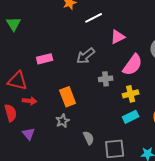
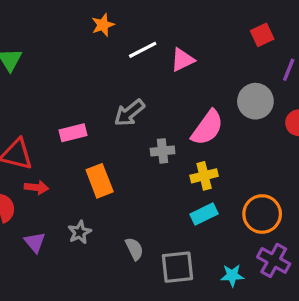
pink triangle: (118, 37) -> (182, 60), moved
pink rectangle: (45, 59) -> (73, 133), moved
gray star: (63, 121) -> (80, 232), moved

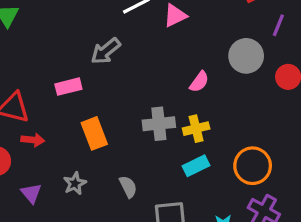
gray arrow: (129, 113) -> (106, 51), moved
pink semicircle: (207, 128) -> (199, 82), size x0.6
gray cross: (163, 151) -> (159, 124), moved, size x1.4
gray semicircle: (134, 249) -> (128, 187), moved

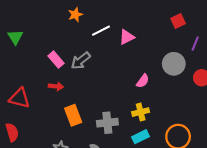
pink rectangle: (68, 87) -> (56, 60), moved, turned 63
gray cross: (159, 124) -> (107, 123), moved
red arrow: (33, 140) -> (56, 86), moved

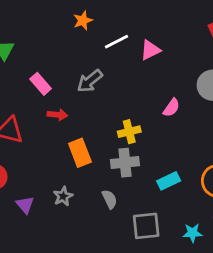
pink rectangle: (56, 60) -> (41, 84), moved
yellow cross: (141, 112) -> (129, 132), moved

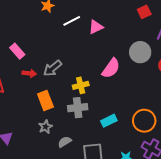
gray arrow: (90, 81) -> (52, 68), moved
pink semicircle: (171, 108) -> (111, 68), size x1.5
gray star: (63, 196) -> (45, 127), moved
gray semicircle: (109, 199) -> (65, 142), moved, turned -96

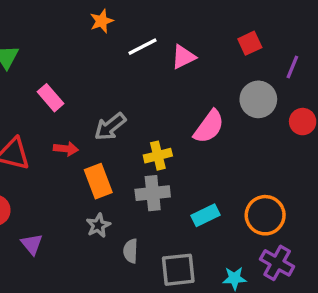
red square: (144, 12) -> (250, 43), moved
red arrow: (29, 73) -> (66, 149), moved
gray semicircle: (65, 142) -> (131, 251), turned -56

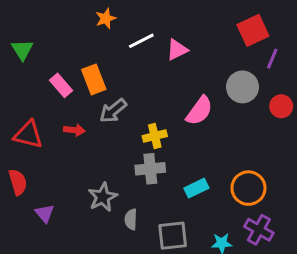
red square: (250, 43) -> (253, 30), moved, size x1.5
orange rectangle: (98, 181) -> (94, 79), moved
gray star: (98, 225) -> (103, 197), size x1.4

